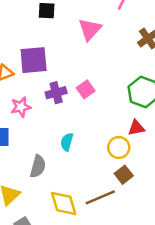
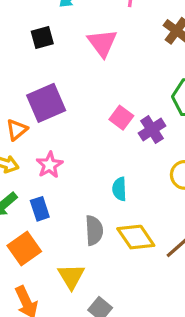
purple cross: (56, 93) -> (152, 130), moved
yellow diamond: (64, 203) -> (136, 237), moved

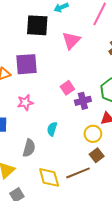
black square: (42, 38) -> (37, 25), size x1.6
pink star: (50, 165) -> (25, 103), moved
yellow diamond: (136, 237) -> (49, 177), moved

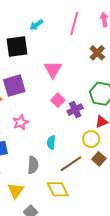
pink triangle: (71, 40) -> (53, 69), moved
brown line: (78, 173) -> (71, 164), moved

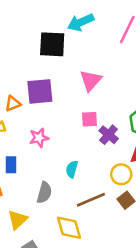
cyan arrow: (36, 25) -> (81, 22), size x1.5
pink square: (58, 100) -> (90, 119), turned 32
purple cross: (75, 110) -> (109, 135), turned -35

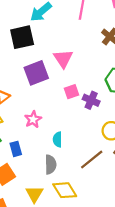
purple square: (40, 91) -> (36, 73), moved
cyan semicircle: (72, 169) -> (57, 139), moved
yellow diamond: (69, 228) -> (65, 190), moved

